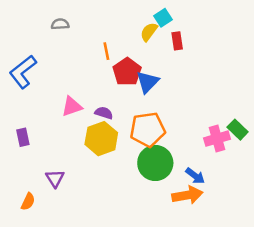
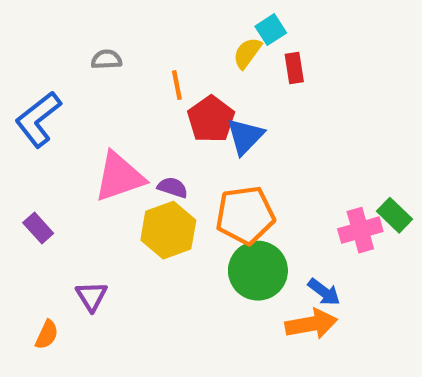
gray semicircle: (60, 24) -> (106, 59), moved
pink triangle: (72, 106) -> (119, 177), size x1.5
purple rectangle: (23, 137) -> (38, 228), turned -30

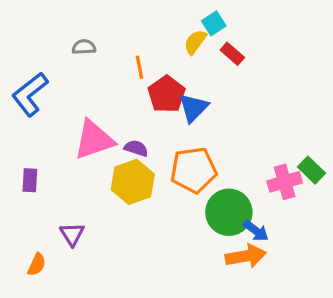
red rectangle: (294, 68) -> (232, 54), turned -40
purple rectangle: (38, 228) -> (30, 180), turned 45
green circle: (258, 271) -> (229, 212), moved

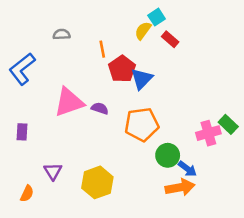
yellow hexagon: (133, 182) -> (97, 182), moved
green circle: (229, 212) -> (168, 155), size x0.7

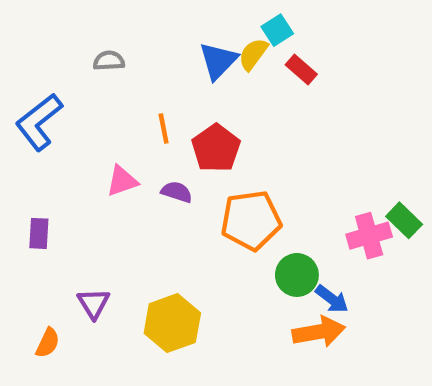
orange line: (102, 49) -> (164, 129), moved
red pentagon: (122, 69) -> (216, 148), moved
blue triangle: (142, 79) -> (218, 61), moved
pink triangle: (69, 102) -> (122, 181), size x0.6

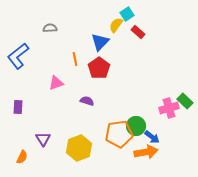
blue triangle: (218, 61) -> (100, 42), moved
purple semicircle: (177, 192) -> (87, 101), moved
orange pentagon: (251, 220) -> (119, 134), moved

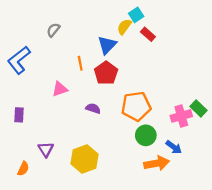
gray semicircle: (50, 28) -> (53, 30), turned -48
orange pentagon: (119, 134) -> (136, 106), moved
blue arrow: (152, 137) -> (174, 147), moved

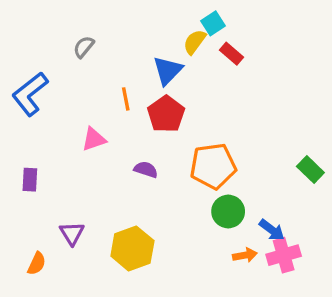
pink cross: (181, 116) -> (284, 255), moved
orange arrow: (157, 163) -> (245, 255), size x0.6

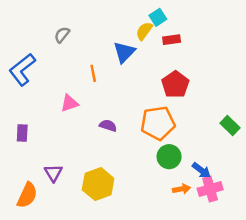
red rectangle: (232, 54) -> (172, 40), turned -49
red pentagon: (166, 114) -> (175, 84), moved
orange semicircle: (37, 264) -> (27, 195), size x1.5

